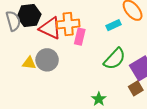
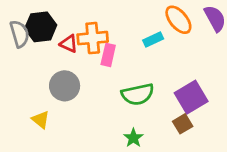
red triangle: (50, 28) -> (69, 44), size x0.6
green semicircle: (115, 59) -> (138, 94), moved, turned 35
yellow triangle: (29, 63) -> (41, 120), moved, turned 32

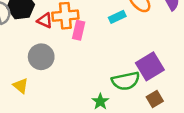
green semicircle: (138, 94) -> (126, 81), moved
brown square: (183, 124) -> (155, 99), moved

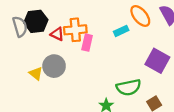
purple square: (150, 66) -> (157, 61), moved, turned -30
yellow triangle: (21, 86) -> (36, 74), moved

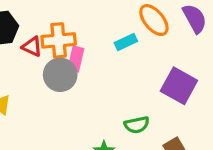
gray circle: (54, 66) -> (60, 75), moved
green semicircle: (129, 87) -> (137, 125), size x0.7

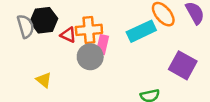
cyan rectangle: (126, 42) -> (141, 31), size x1.6

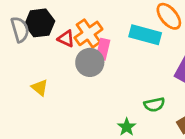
orange cross: (89, 30) -> (88, 33), turned -30
cyan rectangle: (141, 31) -> (145, 35), turned 40

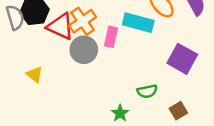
red triangle: (66, 39) -> (60, 26), size x1.6
pink rectangle: (103, 49) -> (111, 37), moved

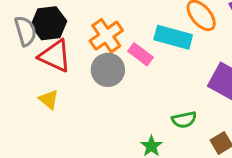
red triangle: (60, 26) -> (55, 56), moved
pink rectangle: (111, 37) -> (141, 54), turned -66

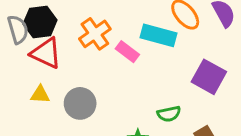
gray circle: (108, 70) -> (80, 103), moved
yellow triangle: (49, 99) -> (40, 95), turned -36

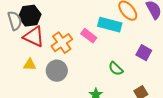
orange cross: (95, 34) -> (62, 43), moved
purple square: (209, 77) -> (144, 53), size x0.7
green semicircle: (169, 114) -> (116, 69), moved, turned 56

